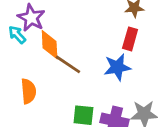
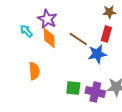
purple star: (31, 18) -> (47, 19), moved
brown line: (68, 64) -> (78, 39), moved

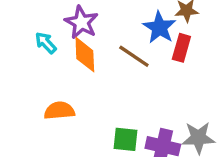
blue star: (97, 54) -> (159, 27), moved, turned -30
orange semicircle: (34, 71) -> (59, 111), turned -90

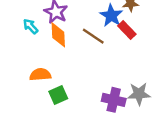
red rectangle: (181, 48) -> (127, 30), turned -60
green square: (125, 139) -> (58, 95), moved, turned -30

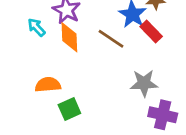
gray star: (139, 94) -> (144, 83), moved
purple cross: (114, 100) -> (163, 115), moved

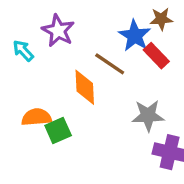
orange diamond: (69, 37) -> (85, 87), moved
green square: (69, 109) -> (58, 130), moved

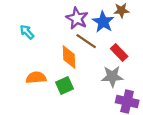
purple star: (58, 31) -> (77, 18), moved
red rectangle: (156, 56) -> (119, 53), moved
green square: (58, 130) -> (64, 86), moved

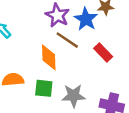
gray star: (112, 76) -> (73, 96), moved
green square: (64, 86) -> (44, 88), turned 30

